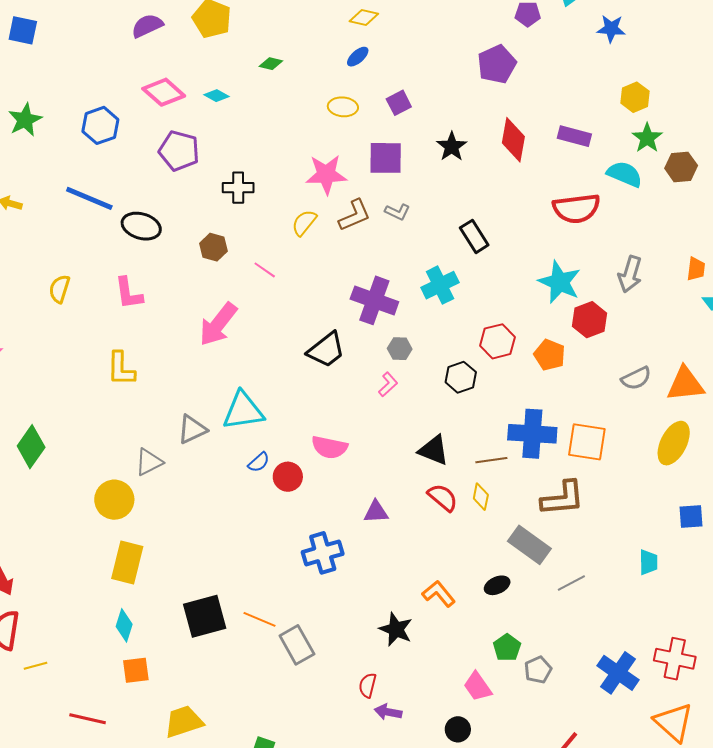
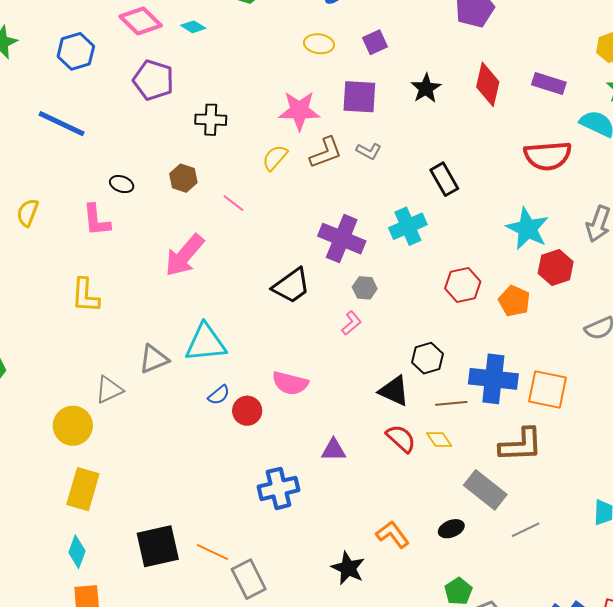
black ellipse: (141, 226) -> (122, 184), moved, size x0.6
black hexagon: (461, 377) -> (428, 358), moved
yellow diamond: (481, 497) -> (439, 439), turned -48

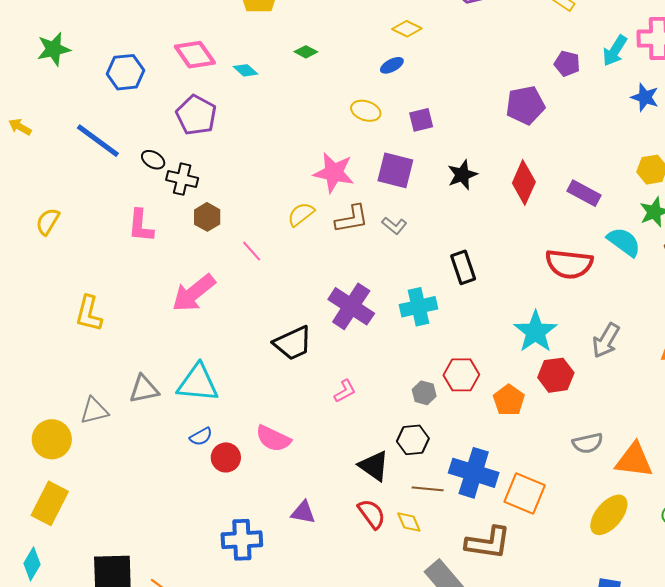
black cross: (211, 120) -> (182, 179), moved
black ellipse: (122, 184) -> (153, 160), moved
pink L-shape: (96, 220) -> (141, 226), moved
gray hexagon: (365, 288) -> (424, 393), moved

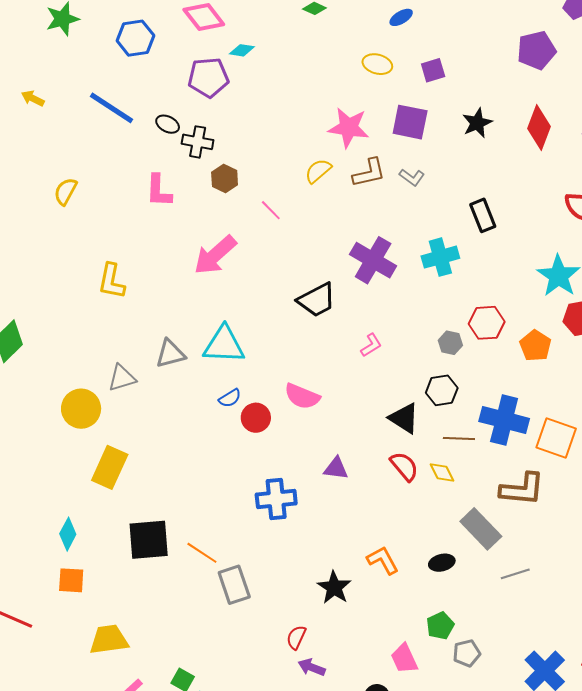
cyan diamond: (245, 70) -> (242, 50), moved, turned -30
purple pentagon: (196, 115) -> (208, 77), turned -30
yellow rectangle: (50, 503) -> (110, 467), moved

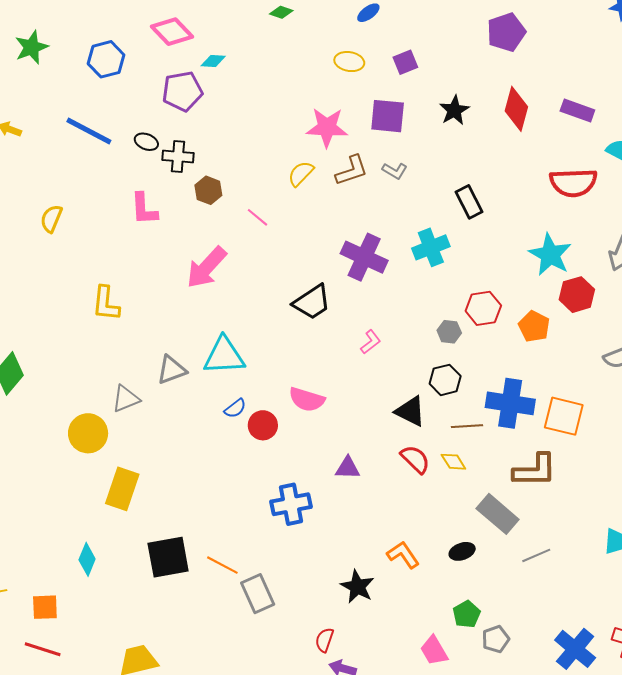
orange square: (71, 580) -> (45, 607), moved

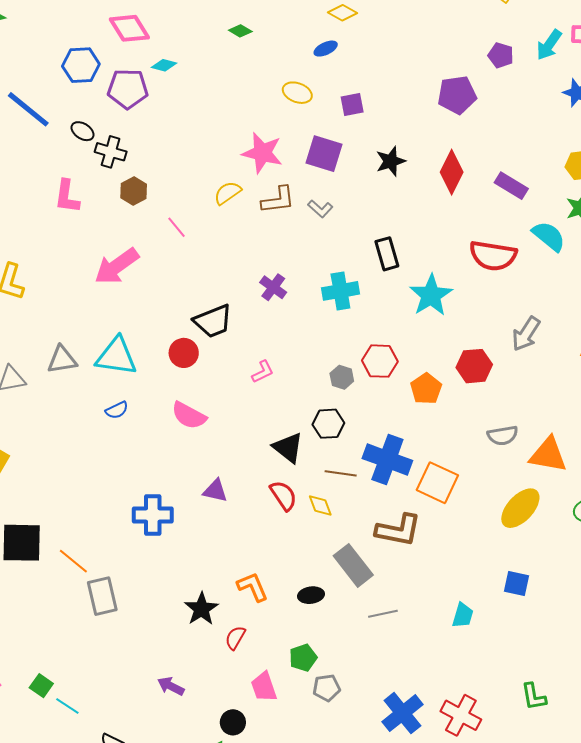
blue hexagon: (106, 59) -> (81, 65), moved
cyan star: (550, 255) -> (431, 295), moved
purple cross: (364, 257) -> (273, 287), size x0.6
red circle: (263, 425) -> (184, 353), moved
red semicircle: (325, 640) -> (235, 638), moved

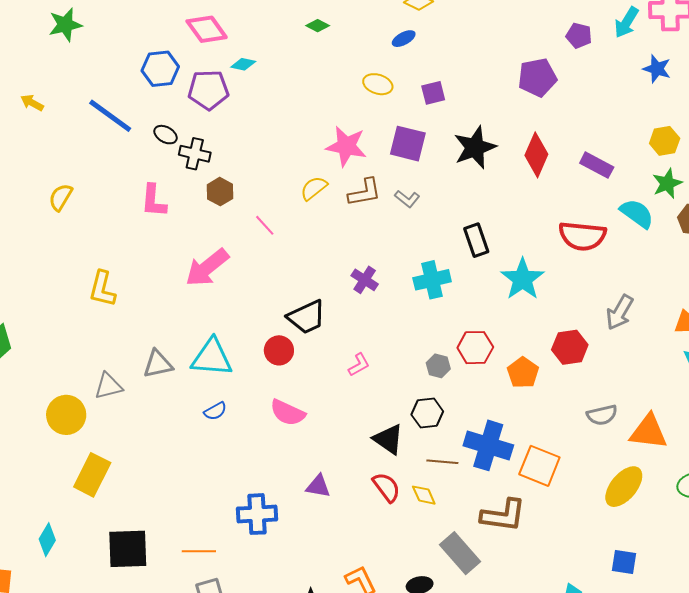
black star: (391, 161) -> (475, 147), size x1.4
orange line: (73, 561) -> (199, 551), moved, turned -36

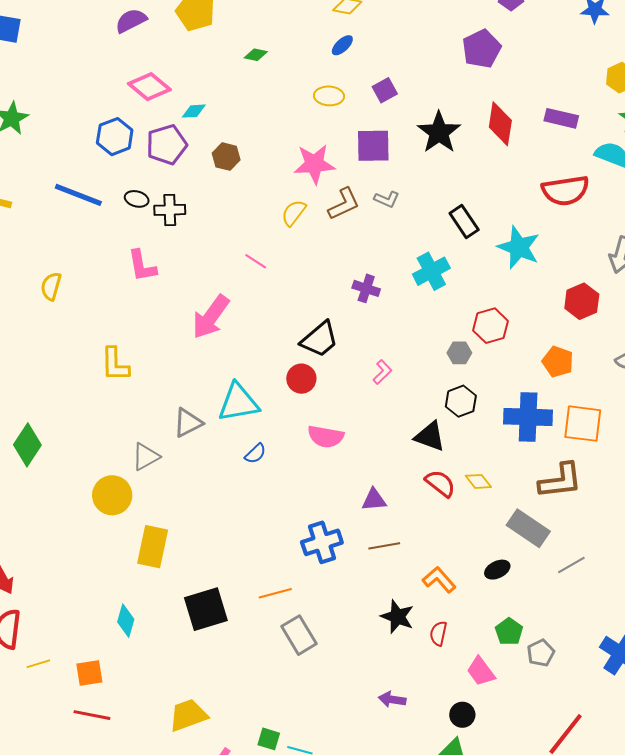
brown hexagon: (220, 192) -> (226, 157), moved
orange pentagon: (523, 373) -> (558, 362), moved
brown line: (442, 462) -> (384, 546), moved

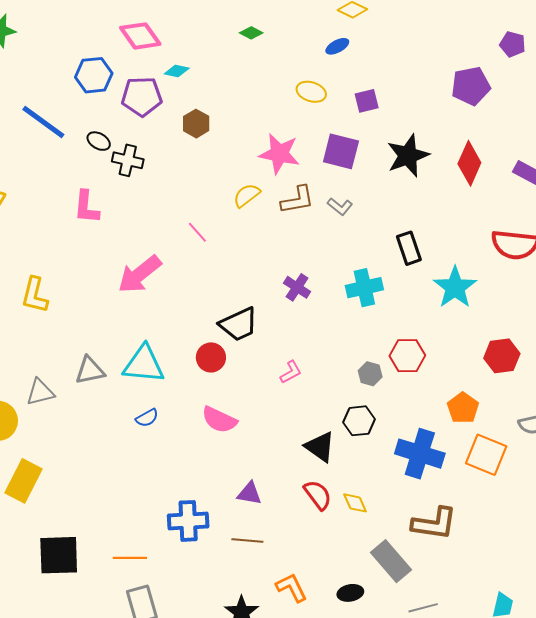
orange square: (583, 424) -> (486, 455), moved

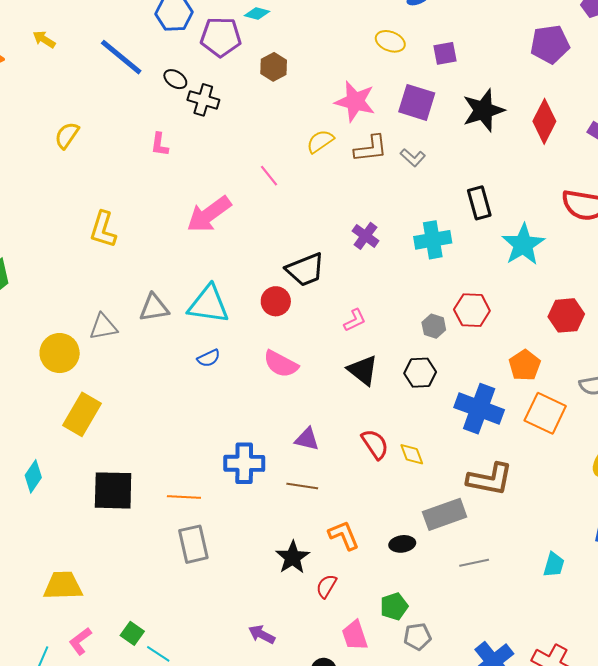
pink L-shape: (86, 207) -> (160, 144), size x0.7
black triangle: (320, 447) -> (363, 370), moved
gray rectangle: (391, 561) -> (445, 514), turned -72

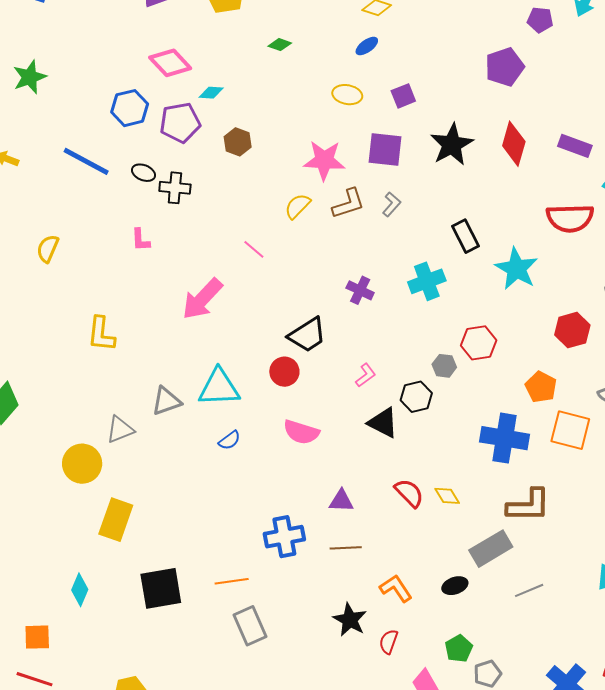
gray L-shape: (413, 158) -> (392, 204), turned -80
black hexagon: (420, 373) -> (416, 397), moved

